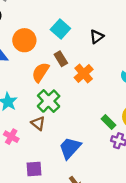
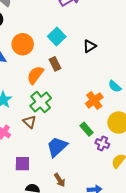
orange cross: (84, 73) -> (94, 100), moved
green rectangle: (108, 122) -> (87, 129), moved

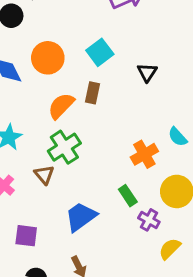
black triangle: (90, 46) -> (147, 72), turned -32
brown rectangle: (55, 64) -> (92, 93), turned 32

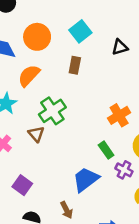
black triangle: (147, 72) -> (120, 47), turned 42
orange semicircle: (61, 106) -> (29, 76), moved
blue trapezoid: (81, 217) -> (86, 179), moved
purple square: (26, 236) -> (22, 185), turned 30

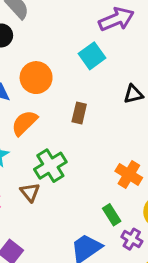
cyan square: (80, 31) -> (92, 56), moved
orange cross: (119, 115) -> (129, 174), turned -30

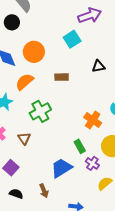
brown rectangle: (79, 113) -> (62, 77), turned 72
brown triangle: (30, 192) -> (24, 138), moved

